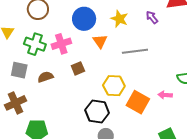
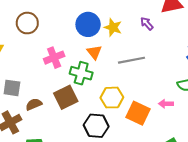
blue circle: (84, 19) -> (88, 24), moved
green cross: (35, 44) -> (81, 73), moved
brown square: (78, 68) -> (66, 97), moved, size x1.6
brown semicircle: (45, 77) -> (34, 104), moved

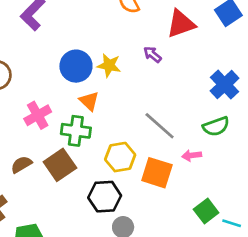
gray line: (131, 60) -> (160, 126), moved, turned 60
brown semicircle: (34, 104) -> (21, 164), moved

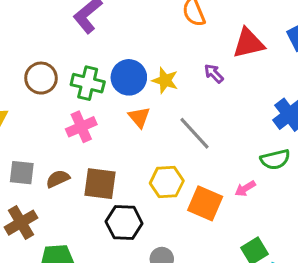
gray line: (160, 126) -> (195, 133), moved
green cross: (76, 131) -> (88, 83), moved
pink arrow: (192, 155) -> (245, 188), turned -30
brown square: (60, 165) -> (100, 184), turned 36
black hexagon: (105, 197) -> (124, 223), moved

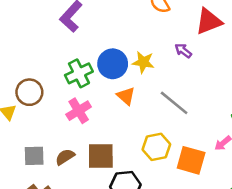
brown circle: (41, 78) -> (29, 92), moved
green cross: (88, 83) -> (79, 73), turned -32

